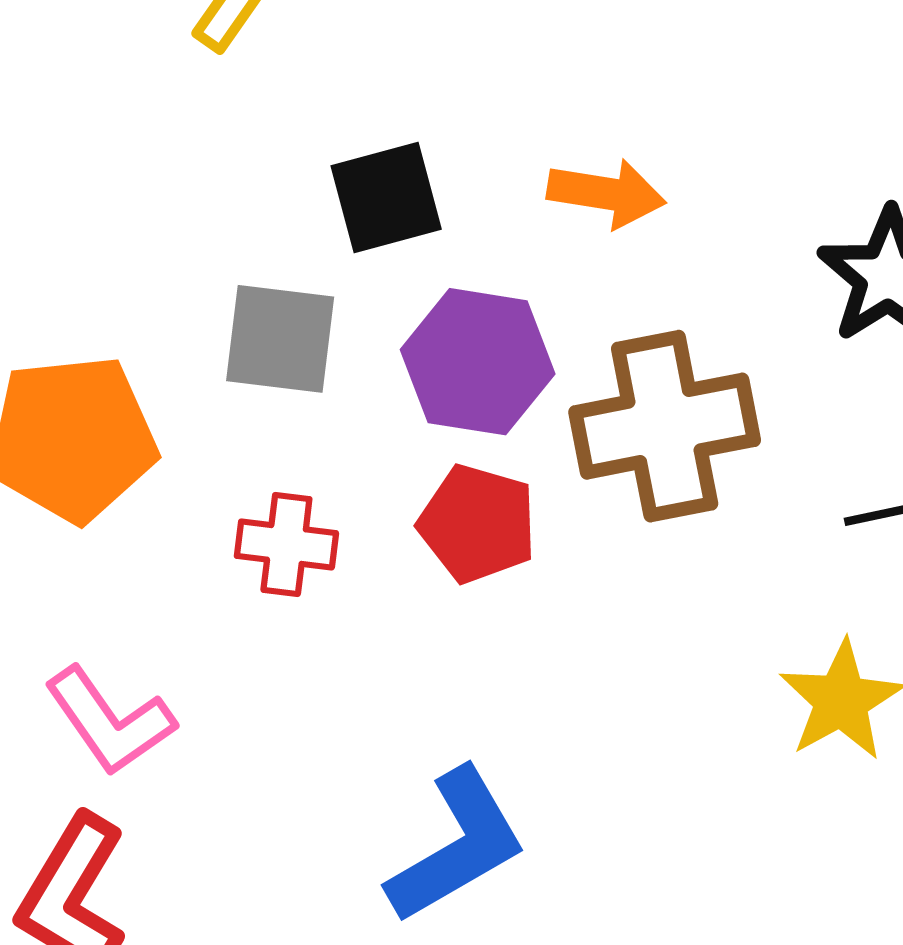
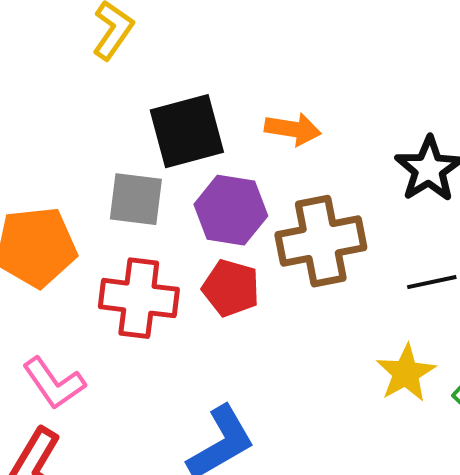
black square: (386, 198) -> (187, 131), size x1.4
red cross: (286, 544) -> (139, 298), size x1.6

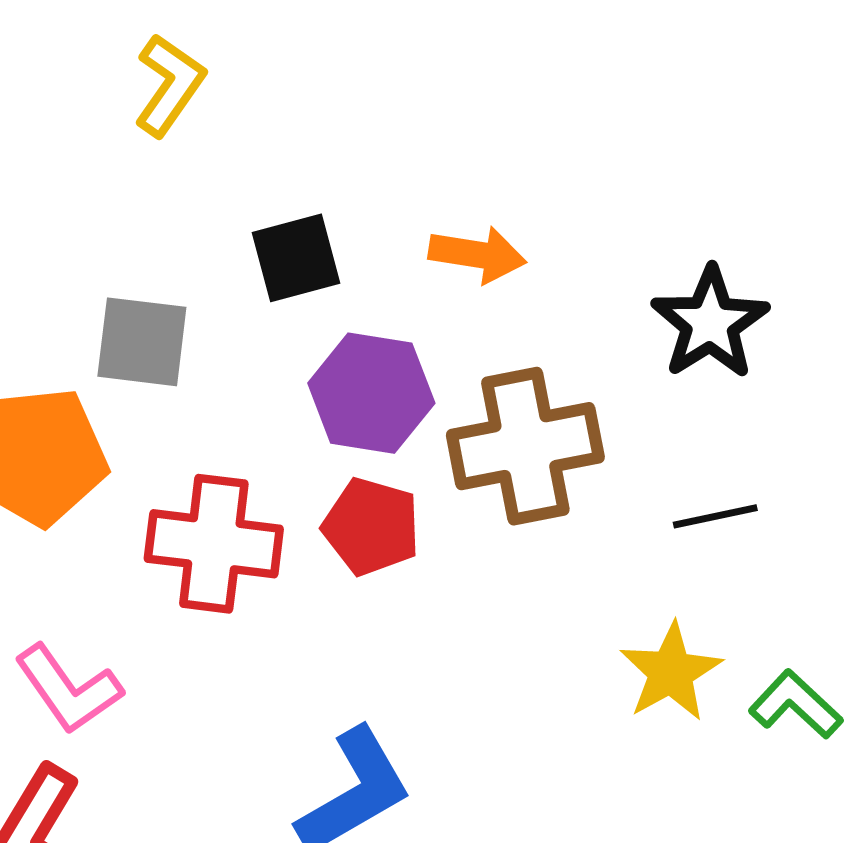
black square: (187, 131) -> (296, 258), size x0.7
gray square: (136, 199) -> (142, 342), moved

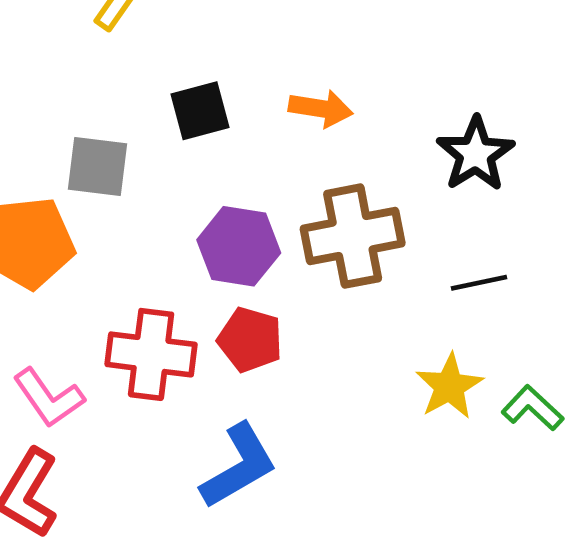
purple hexagon: (371, 393) -> (239, 246), moved
red pentagon: (371, 527) -> (250, 340), moved
red cross: (214, 544) -> (151, 354), moved

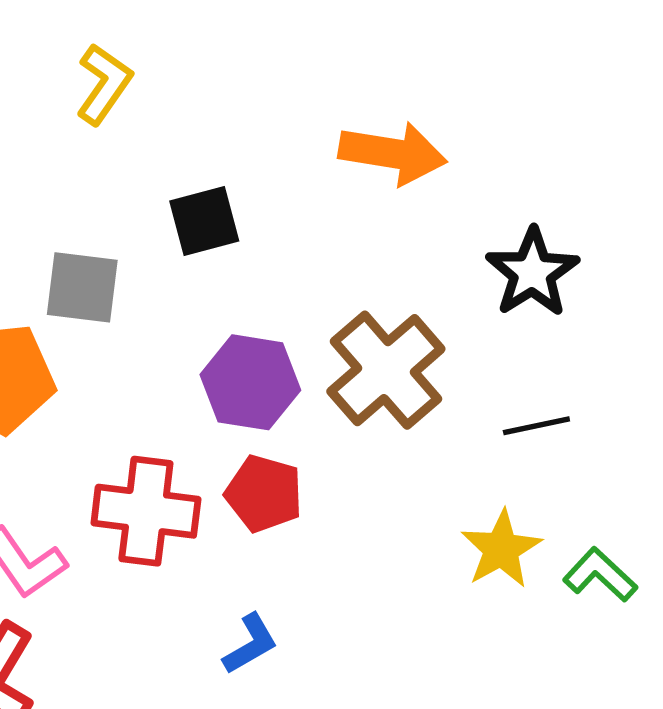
orange arrow: (321, 109) -> (393, 153), moved, size x1.4
brown cross: (353, 236) -> (386, 370), turned -30
blue L-shape: (239, 466) -> (250, 644), size x0.6

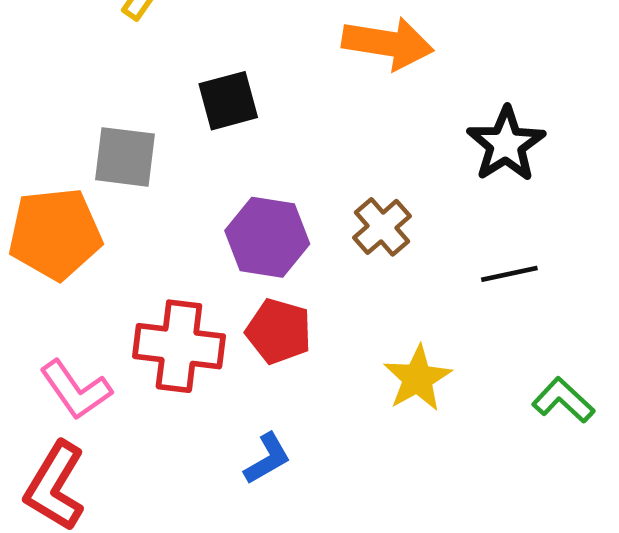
brown cross: (386, 370) -> (382, 227), size x0.6
yellow star: (501, 549) -> (418, 378), moved

